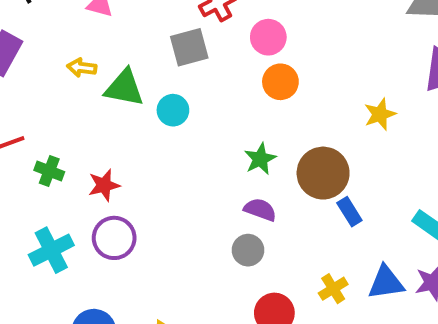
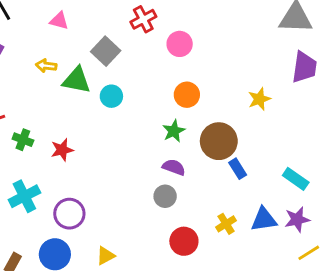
gray square: (189, 47) -> (106, 51), moved, turned -32
orange circle: (280, 82) -> (187, 95), moved
purple circle: (114, 238) -> (69, 214), moved

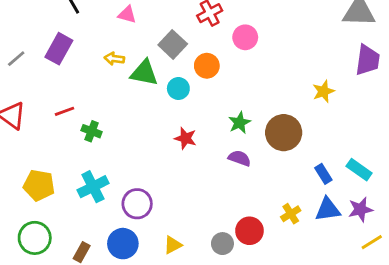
orange circle: (187, 95) -> (207, 66), moved
red star: (62, 150) -> (185, 138), moved, turned 30
blue rectangle: (238, 169) -> (323, 174), moved
gray circle: (165, 196) -> (222, 244), moved

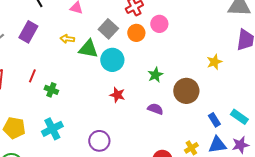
orange circle: (207, 66) -> (136, 33), moved
cyan circle: (178, 89) -> (112, 60), size x1.5
red line: (65, 111) -> (32, 76), turned -48
green star: (240, 123) -> (155, 75), moved
purple circle: (137, 204) -> (99, 141), moved

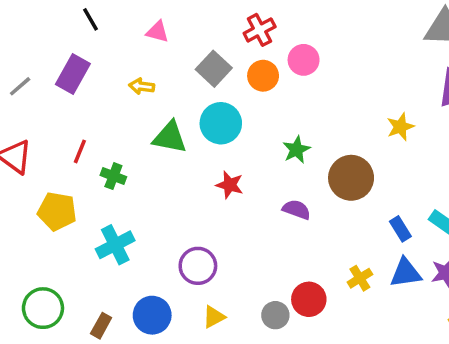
green triangle: (88, 49) -> (170, 137), moved
yellow pentagon: (14, 128) -> (57, 211), moved

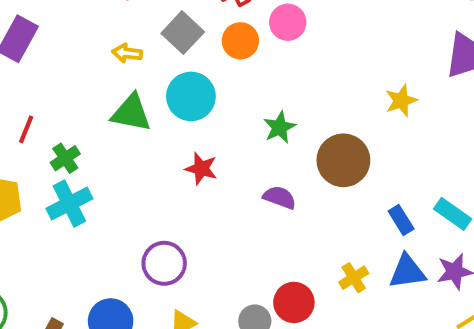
yellow arrow: (142, 86) -> (127, 53), moved
green cross: (113, 176) -> (65, 158), turned 35
cyan cross: (115, 245) -> (69, 204), moved

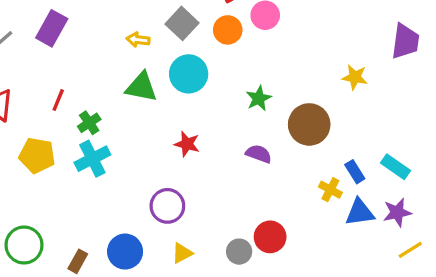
yellow star: (401, 101) -> (355, 77), turned 30
red star: (201, 169) -> (187, 144), moved
yellow cross: (354, 278) -> (330, 190), moved, turned -30

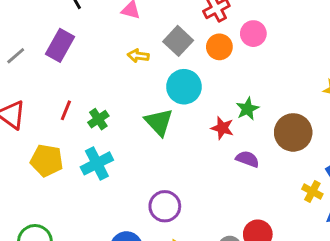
green triangle: (141, 87) -> (159, 122), moved, turned 36
green cross: (89, 123) -> (98, 119), moved
red star: (187, 144) -> (222, 128), moved

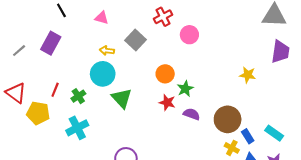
orange circle: (219, 47) -> (165, 74), moved
cyan circle: (184, 87) -> (103, 74), moved
brown circle: (293, 132) -> (228, 119), moved
purple semicircle: (247, 159) -> (192, 114), moved
yellow pentagon: (47, 160) -> (38, 113), moved

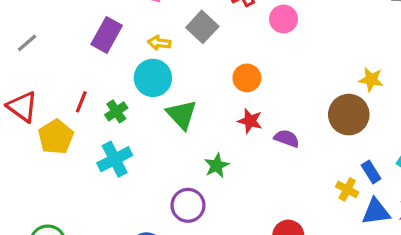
purple rectangle: (51, 43) -> (107, 35), moved
green star: (185, 89) -> (217, 166), moved
yellow pentagon: (38, 113) -> (56, 137), turned 30
brown circle: (228, 119) -> (349, 115), moved

